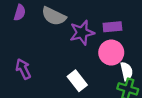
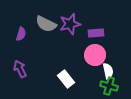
purple semicircle: (20, 13) -> (21, 34), moved
purple star: (82, 33) -> (70, 24), moved

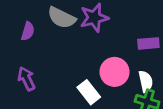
purple rectangle: (96, 33) -> (148, 43), moved
pink circle: (95, 55) -> (115, 72), moved

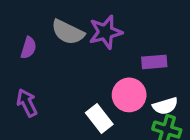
purple rectangle: (148, 43) -> (154, 62), moved
white semicircle: (146, 81) -> (165, 106), turned 85

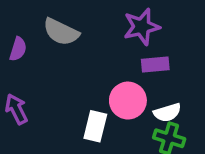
purple star: (106, 32) -> (142, 27), moved
white rectangle: (99, 119) -> (95, 126), turned 52

